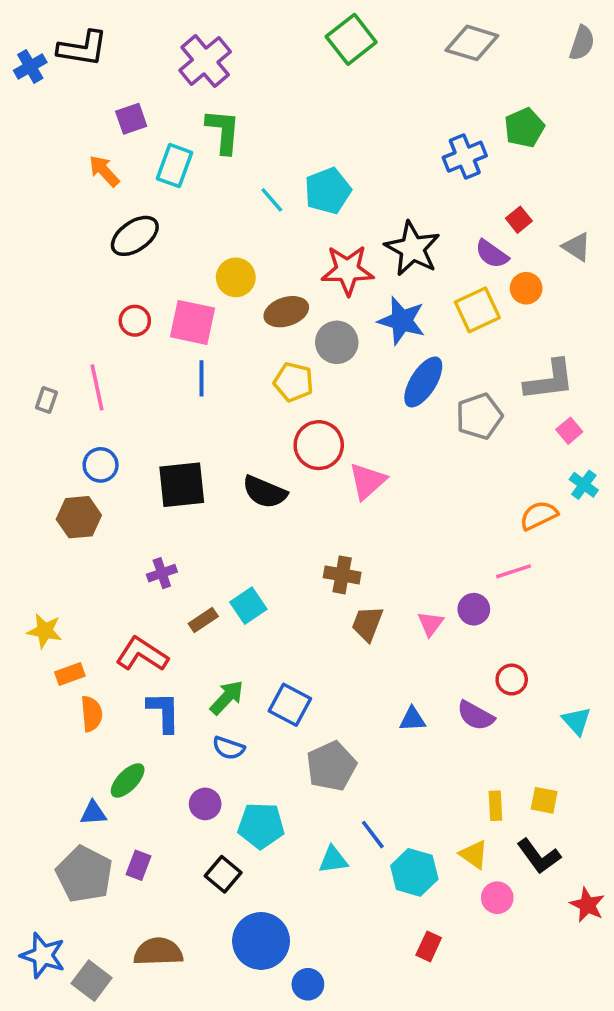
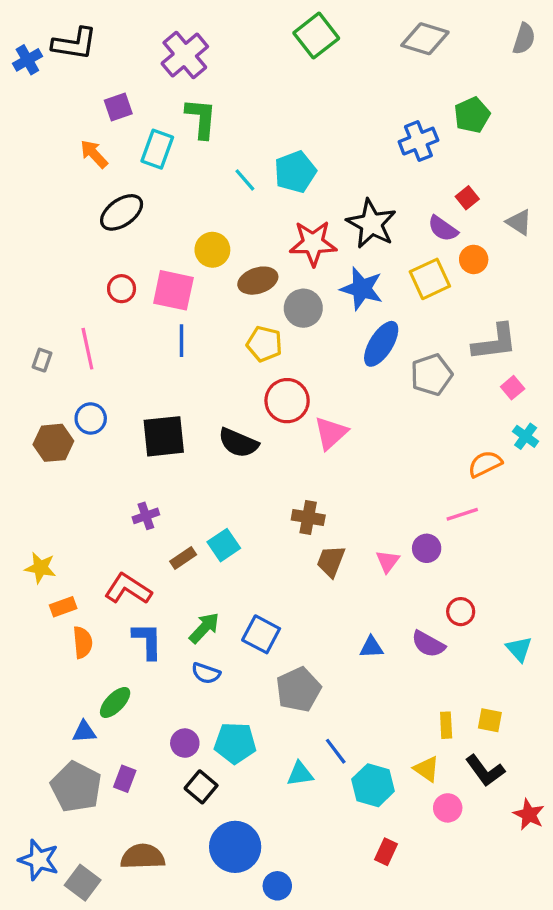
brown hexagon: (79, 517) -> (53, 443), moved
purple circle: (205, 804) -> (185, 743), moved

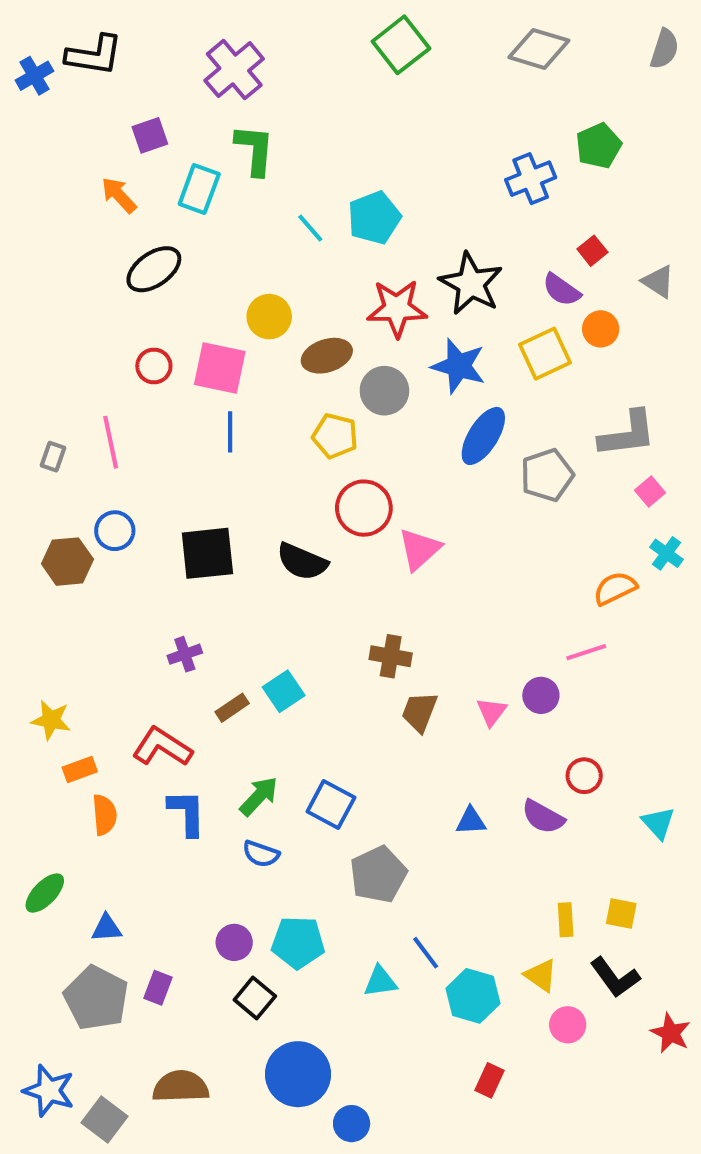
green ellipse: (115, 702) -> (45, 893), moved

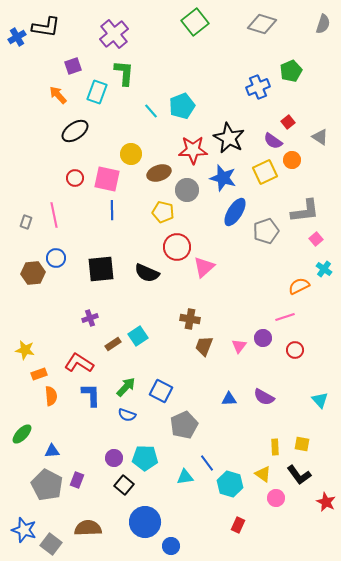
red circle: (584, 776) -> (295, 350), moved

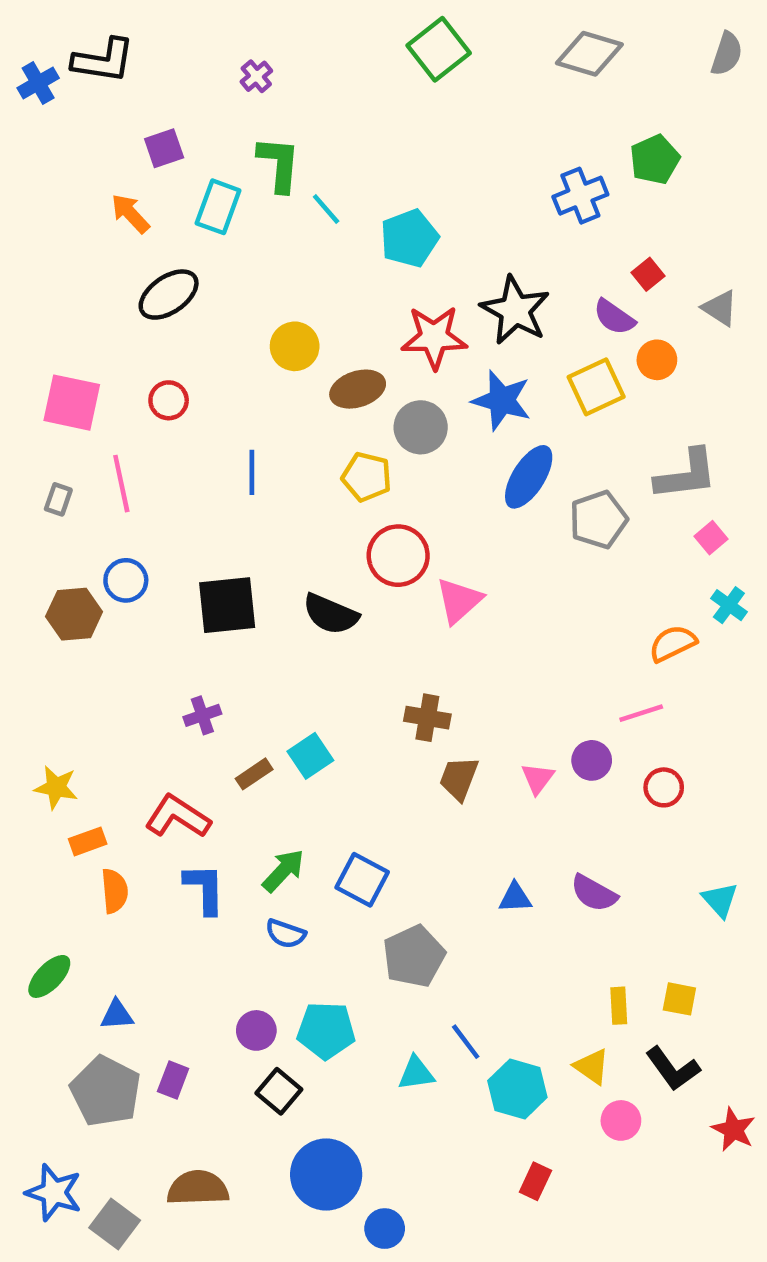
purple cross: (114, 34) -> (256, 76), size x0.5
cyan line: (151, 111) -> (326, 209), moved
pink square: (107, 179) -> (72, 403), moved

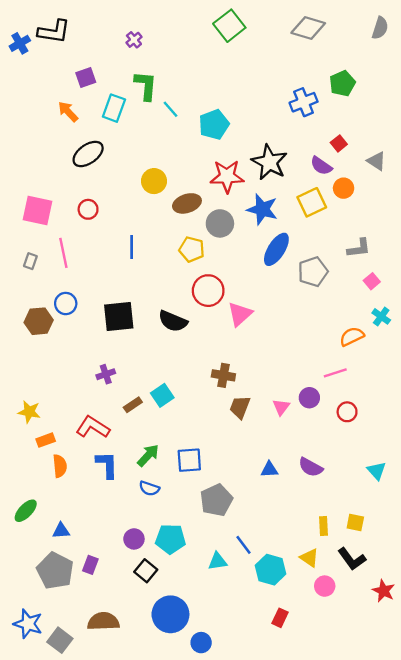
gray L-shape: (686, 475) -> (359, 248), size x0.7
blue square: (362, 880) -> (189, 460), turned -32

